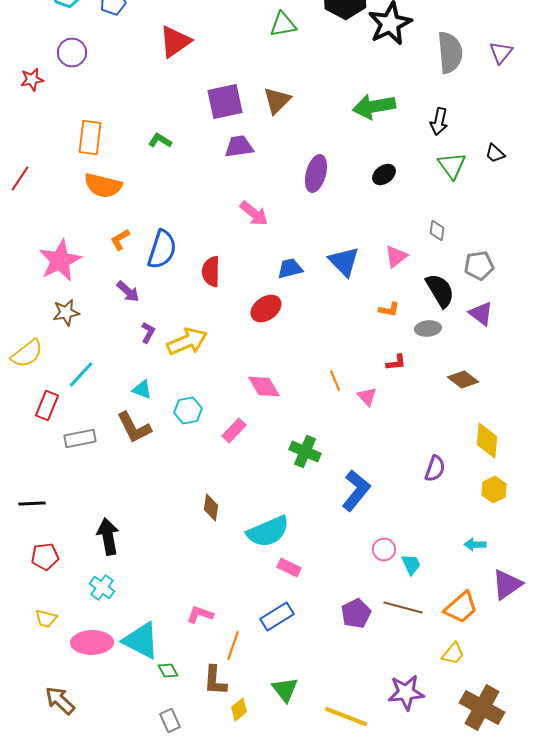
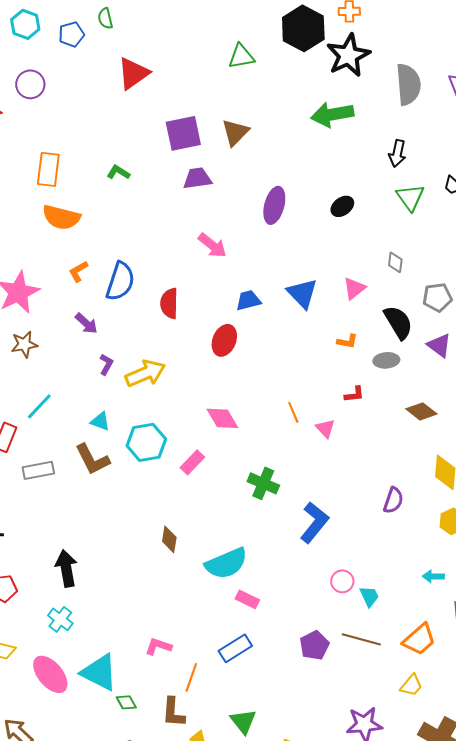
green arrow: (374, 106) -> (332, 114), moved
red ellipse: (266, 308) -> (224, 340), turned -32
cyan hexagon: (188, 410) -> (146, 442), size x1.4
pink ellipse: (92, 642) -> (50, 674), turned 51

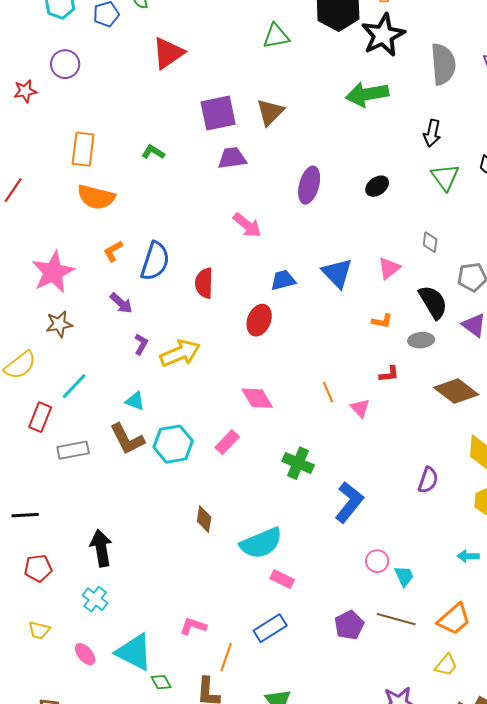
brown diamond: (421, 411) -> (456, 391), size x1.4
cyan hexagon: (146, 442) -> (173, 444), moved
pink ellipse: (50, 674) -> (85, 654), size x0.6

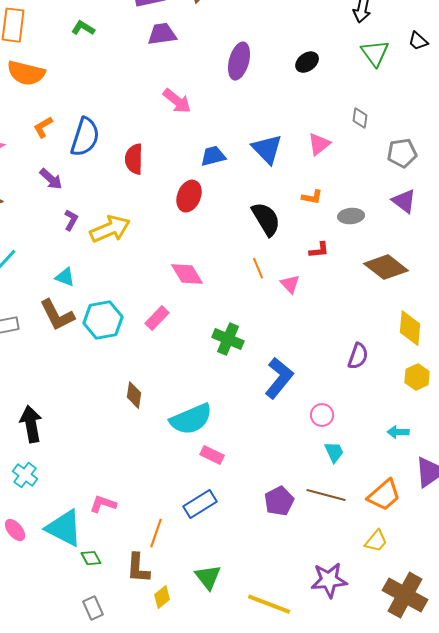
black semicircle: (433, 302) -> (266, 219), moved
pink circle: (377, 561) -> (322, 415), moved
pink L-shape: (193, 626) -> (103, 504), moved

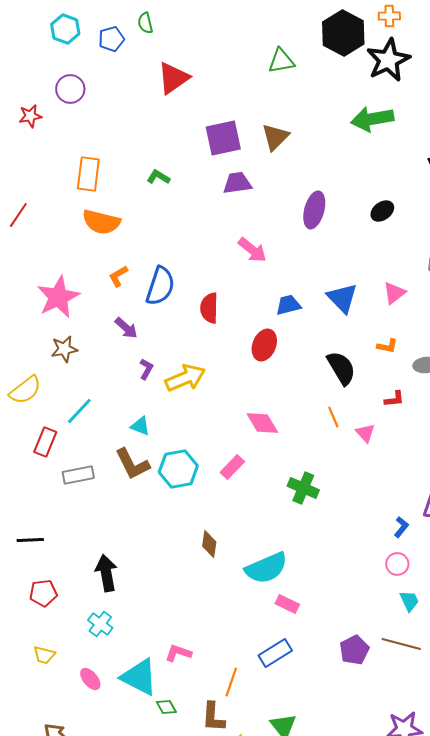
blue L-shape: (279, 378) -> (401, 527), moved, size x0.5

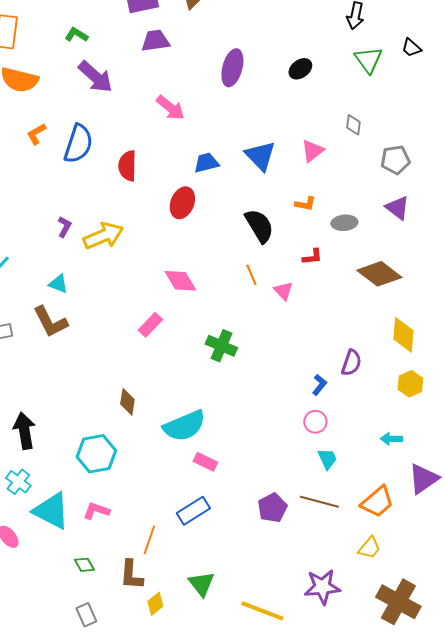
purple arrow: (126, 328) -> (95, 77), moved, size x1.5
cyan hexagon: (178, 469) -> (96, 454), moved
cyan triangle: (139, 677) -> (51, 511), moved

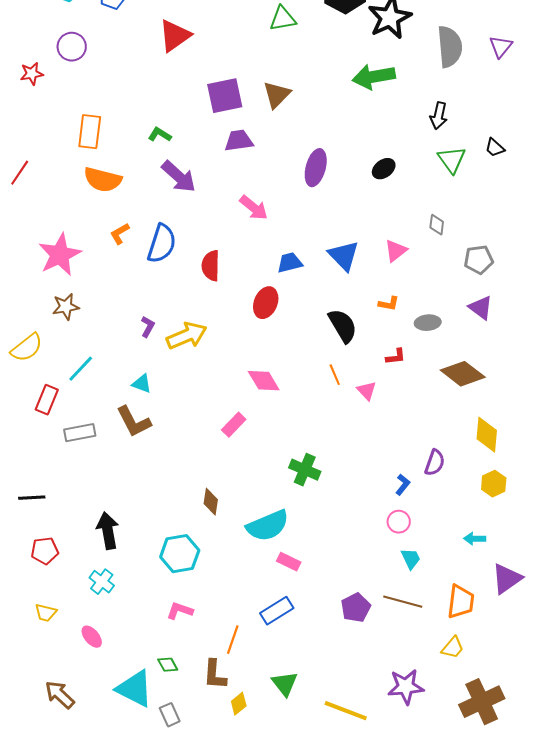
green cross: (221, 346) -> (305, 470), moved
orange trapezoid: (377, 502) -> (461, 602), turned -42
cyan triangle: (51, 511) -> (135, 689), moved
brown cross: (398, 602) -> (482, 702), turned 36

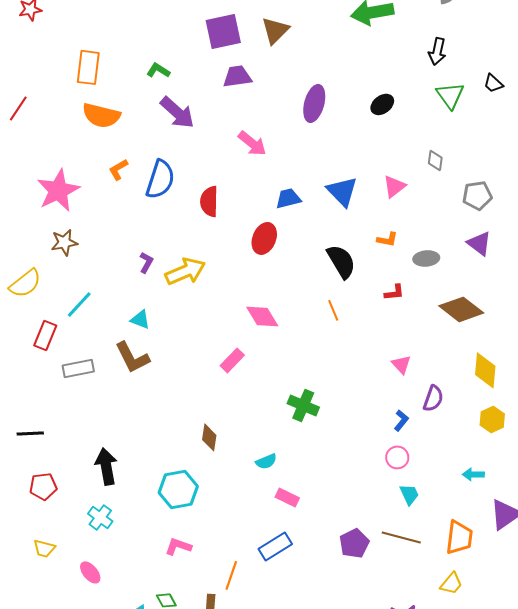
pink triangle: (367, 391) -> (401, 364), moved
cyan semicircle: (268, 526) -> (266, 461), size x0.5

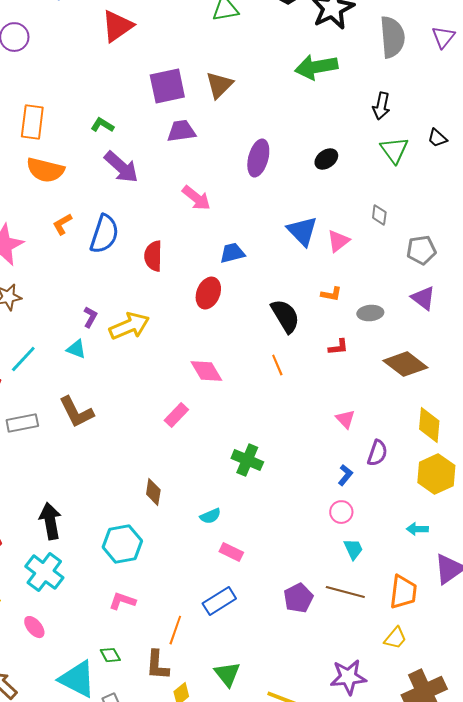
blue triangle: (342, 191) -> (302, 231), moved
cyan triangle: (140, 319) -> (76, 349), moved
yellow hexagon: (492, 419) -> (436, 474), size x1.5
cyan cross: (100, 517) -> (44, 572), size x1.5

